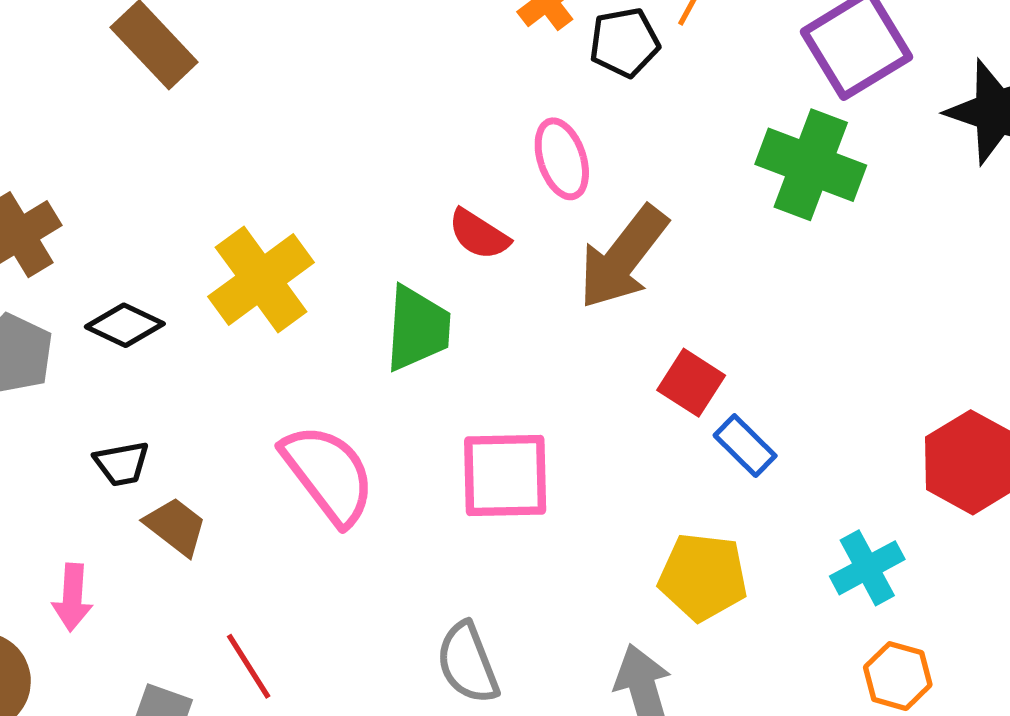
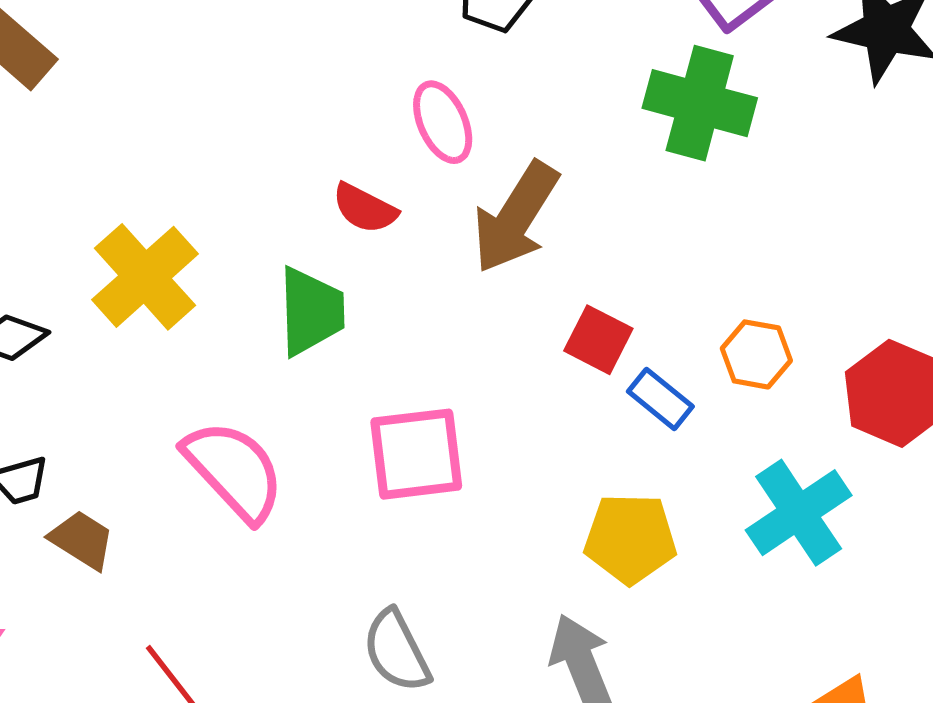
cyan cross: (867, 568) -> (799, 513), size x1.4
orange hexagon: (898, 676) -> (756, 354), moved

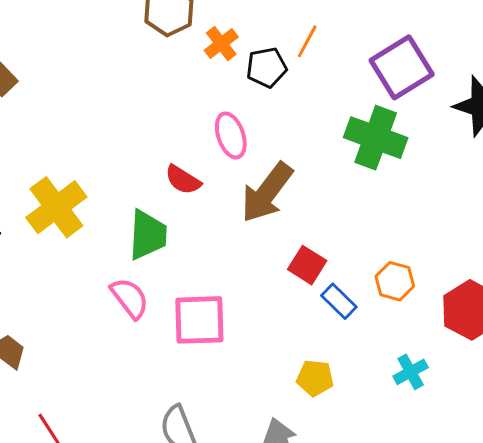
pink semicircle: (234, 471) -> (130, 298), moved, size x0.7
cyan cross: (799, 513) -> (411, 372), size x0.6
yellow pentagon: (630, 539) -> (315, 378), size x0.7

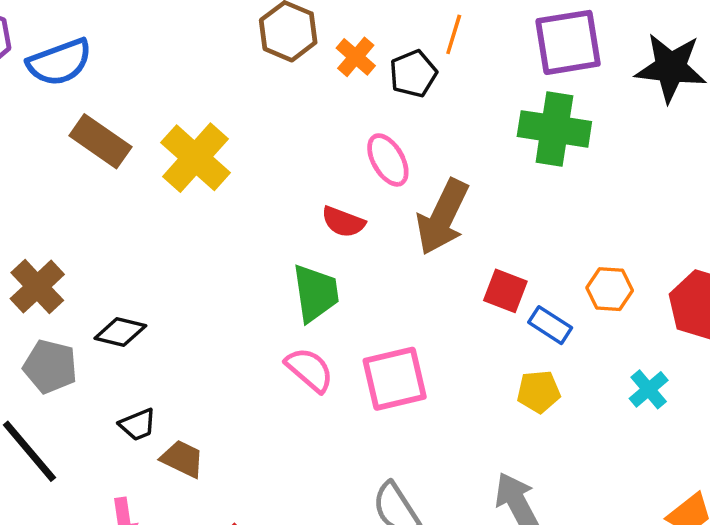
purple square: (402, 67) -> (568, 42), turned 34
yellow cross: (56, 207) -> (195, 158), moved
yellow pentagon: (315, 378) -> (539, 392), moved

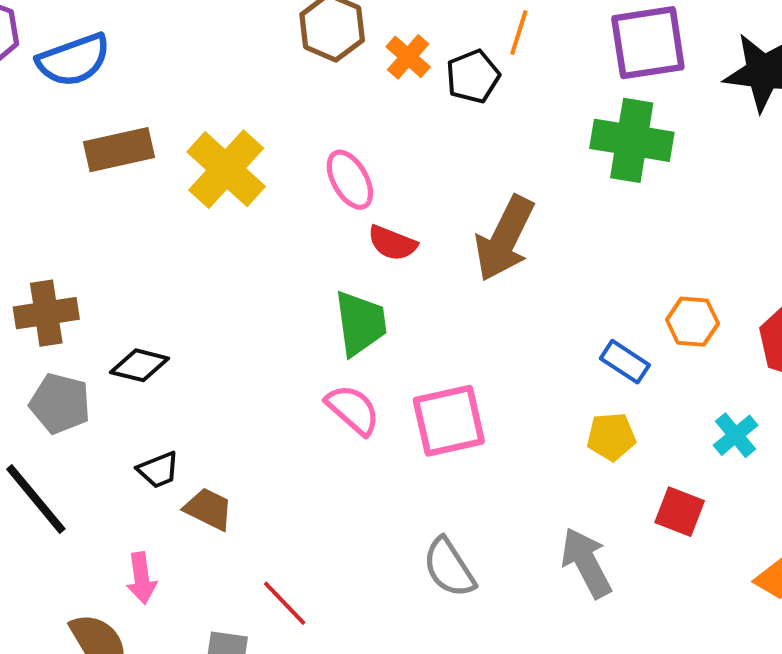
brown rectangle: (100, 141) -> (119, 150), turned -48
pink ellipse: (388, 160) -> (350, 180), moved
brown cross: (37, 287) -> (46, 313), turned 34
red square: (505, 291) -> (680, 512), moved

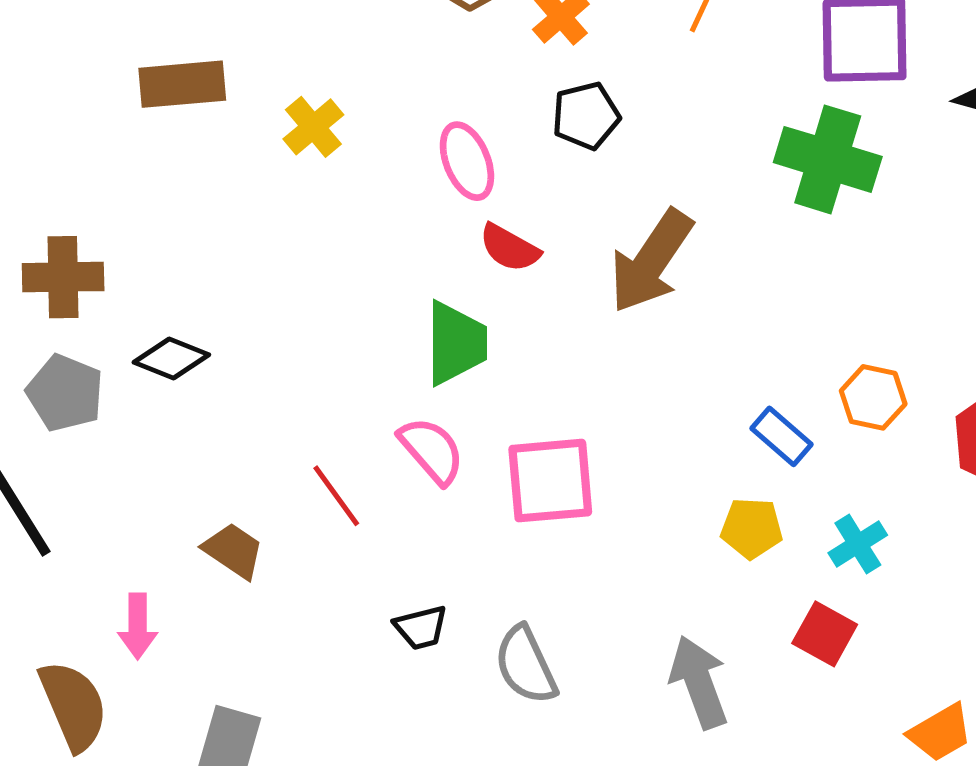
black pentagon: (473, 76) -> (586, 116), moved
yellow cross: (226, 169) -> (313, 127), size x0.6
cyan cross: (736, 435) -> (858, 544), moved
black trapezoid: (158, 470) -> (421, 627), moved
red line: (285, 603) -> (336, 496), moved

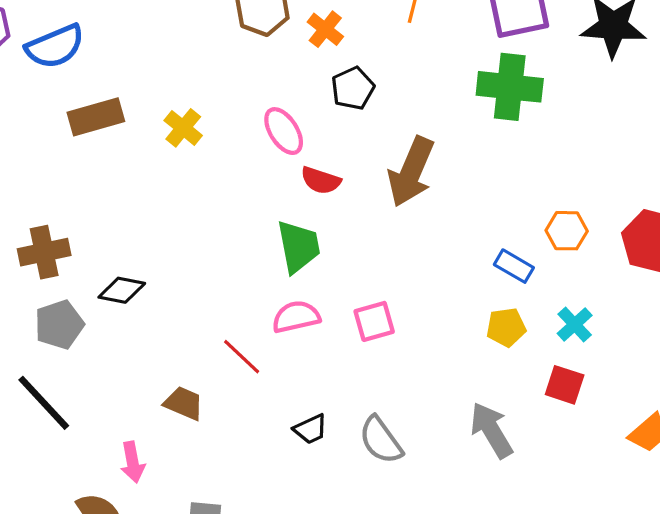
gray pentagon: (65, 393) -> (59, 325), turned -30
pink semicircle: (432, 450) -> (296, 317), turned -51
pink square: (550, 481) -> (374, 321), size x0.7

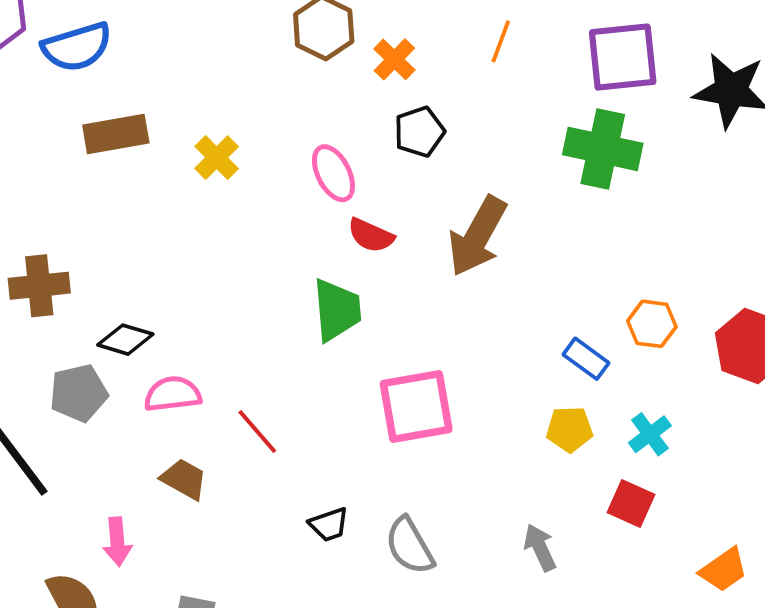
pink semicircle: (296, 317) -> (173, 394), moved
pink square: (374, 321) -> (416, 407), size x1.6
gray pentagon: (59, 325) -> (79, 393), moved
gray arrow: (491, 430) -> (540, 548), size x0.7

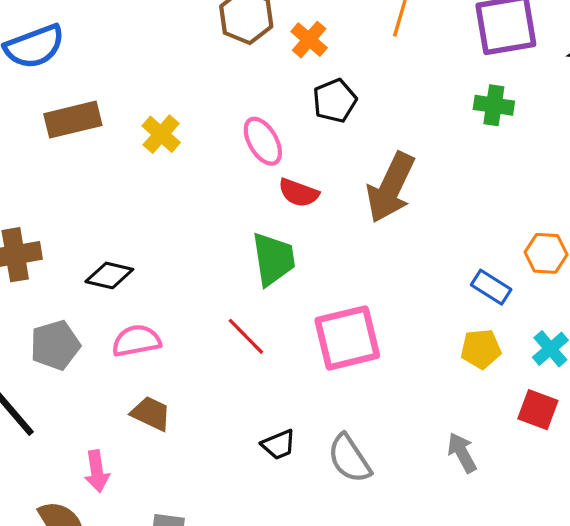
green cross: (603, 149) -> (494, 105), size x0.6
black diamond: (125, 340) -> (109, 275), moved
red line: (257, 432) -> (246, 336), moved

